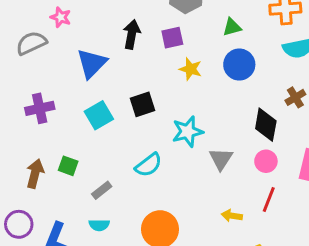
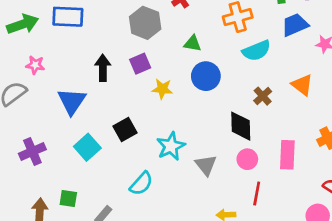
green triangle: (232, 27) -> (193, 43), turned 36

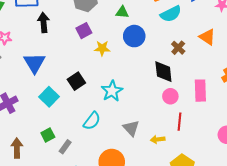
black arrow: (103, 68) -> (44, 22), moved
gray triangle: (206, 165) -> (131, 128), moved
green square: (68, 199) -> (48, 135), moved, turned -32

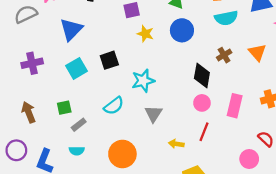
gray triangle: (131, 128) -> (154, 114), moved
brown arrow: (17, 148) -> (29, 112), turned -36

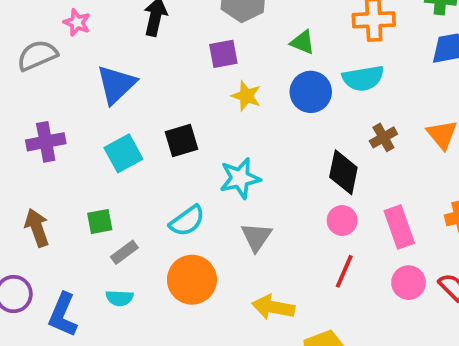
cyan semicircle: (226, 18) -> (363, 78), moved
pink rectangle: (235, 106) -> (399, 227), turned -35
yellow arrow: (176, 144) -> (273, 307), moved, size x1.5
orange circle: (122, 154) -> (192, 280), moved
pink circle: (249, 159) -> (409, 283), moved

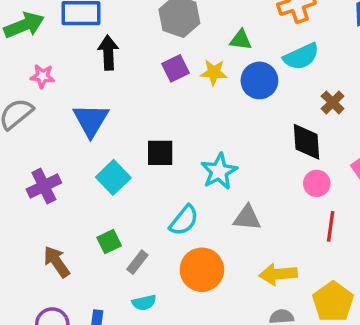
yellow star: (246, 96) -> (214, 72), moved
black square: (182, 141) -> (160, 153), turned 32
gray triangle: (256, 237) -> (247, 218), turned -44

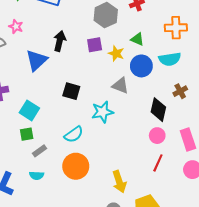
black arrow: (108, 53) -> (60, 41), moved
cyan square: (113, 177) -> (29, 110), moved, turned -30
gray triangle: (247, 218) -> (120, 86), moved
yellow arrow: (278, 274) -> (119, 182), turned -120

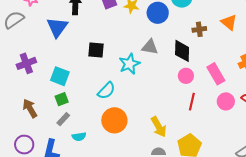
gray triangle: (120, 86) -> (150, 47), moved
brown cross: (180, 91) -> (199, 29), turned 32
gray rectangle: (40, 151) -> (63, 119), moved

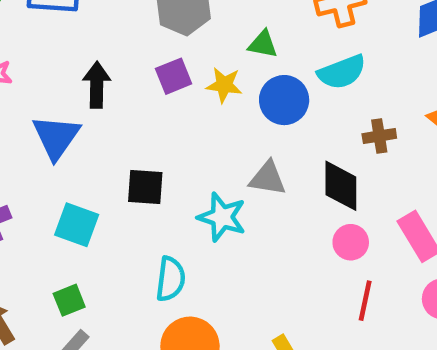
cyan star: (129, 64) -> (222, 217), turned -30
cyan square: (60, 76) -> (77, 225), moved
cyan semicircle: (106, 91) -> (171, 279), turned -36

